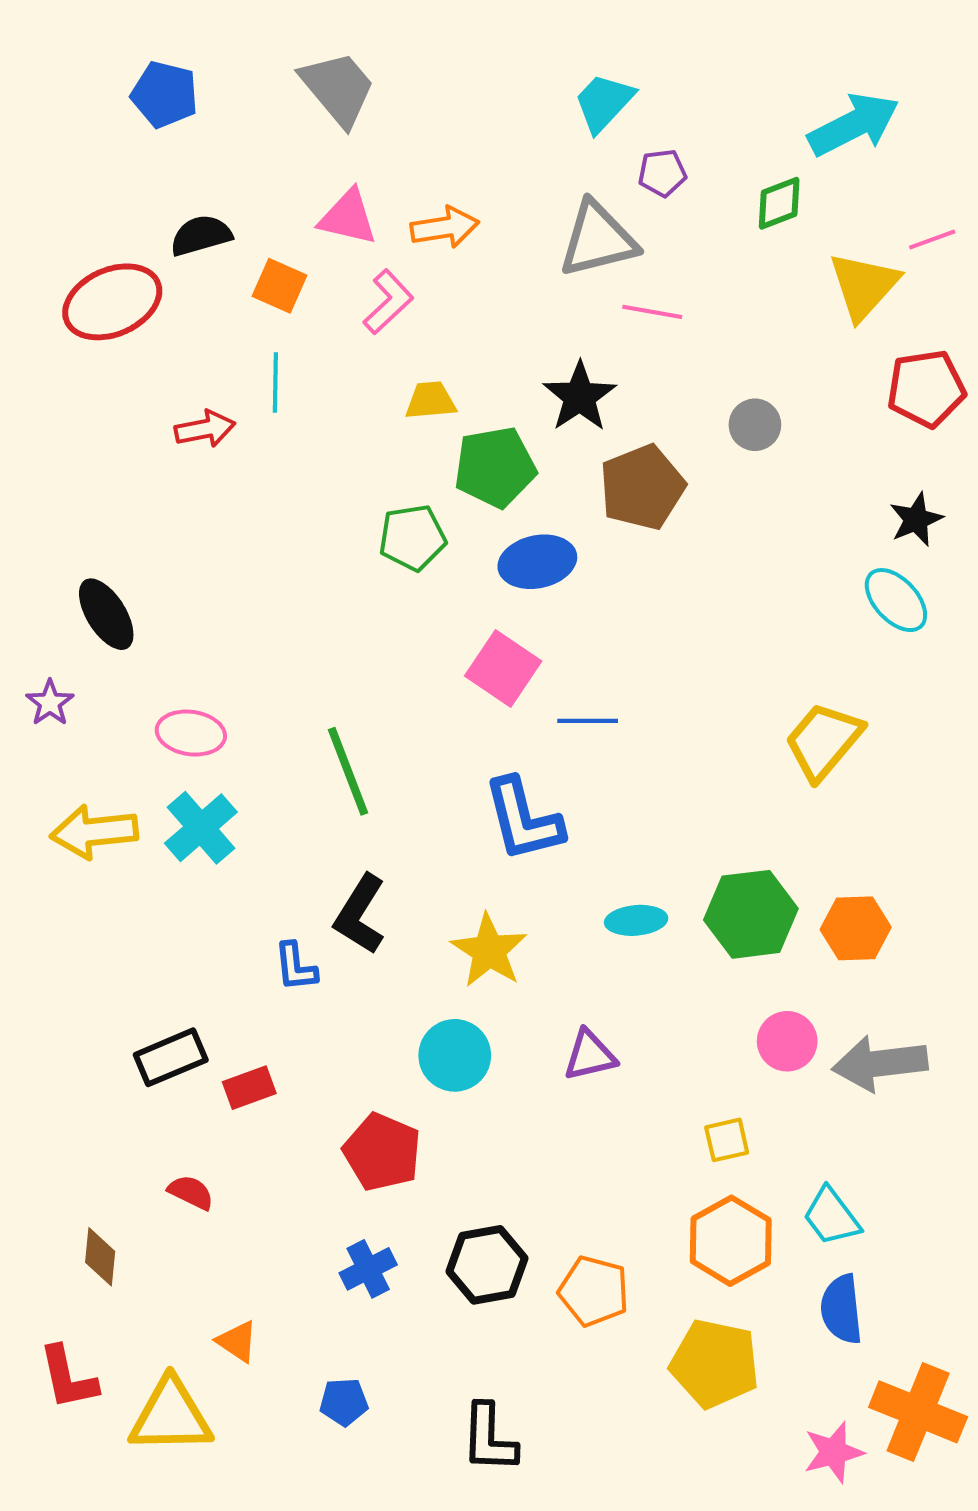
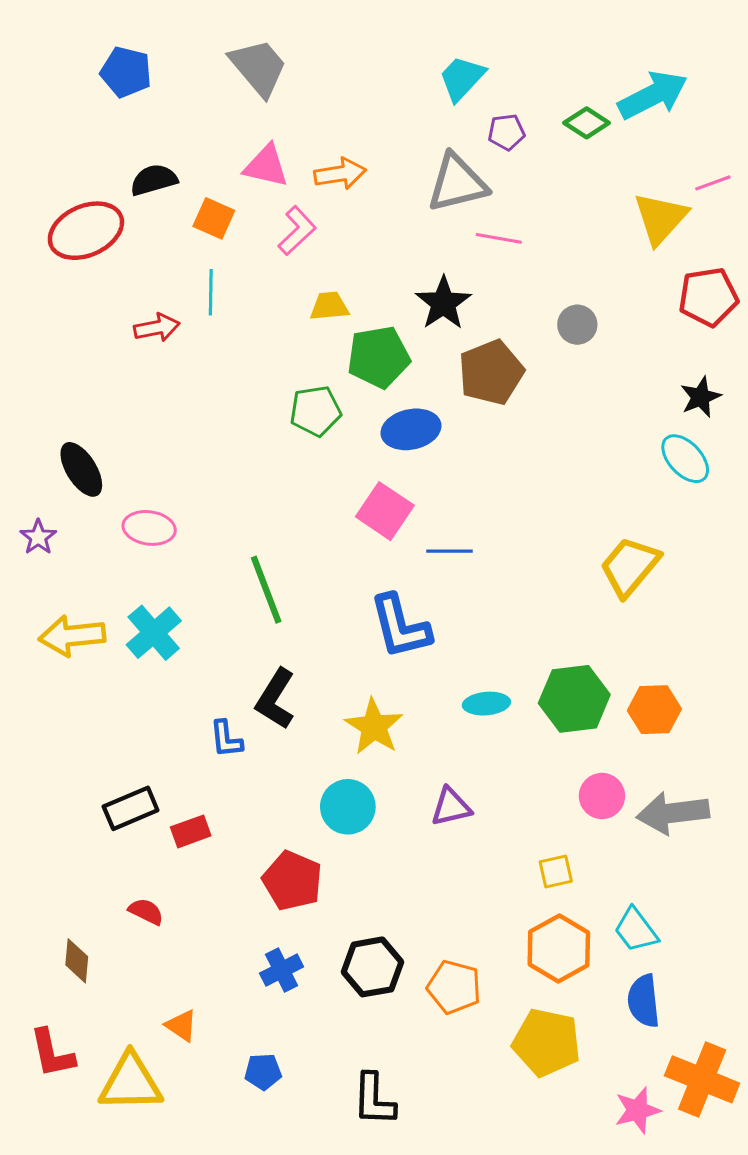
green diamond: (779, 203) -> (587, 123), moved, turned 54
pink ellipse: (191, 733) -> (149, 528), moved

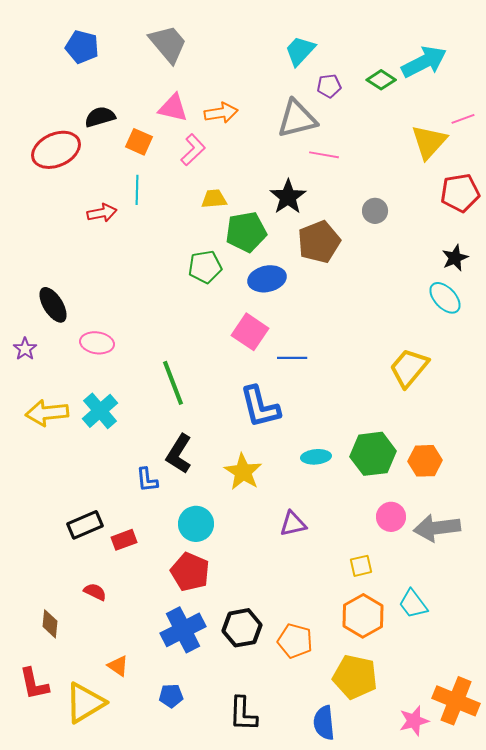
cyan circle: (348, 807) -> (196, 524), moved
blue cross: (282, 970) -> (183, 630), size x1.6
blue semicircle: (644, 1001) -> (324, 723), moved
yellow triangle: (131, 1083) -> (85, 703), turned -30

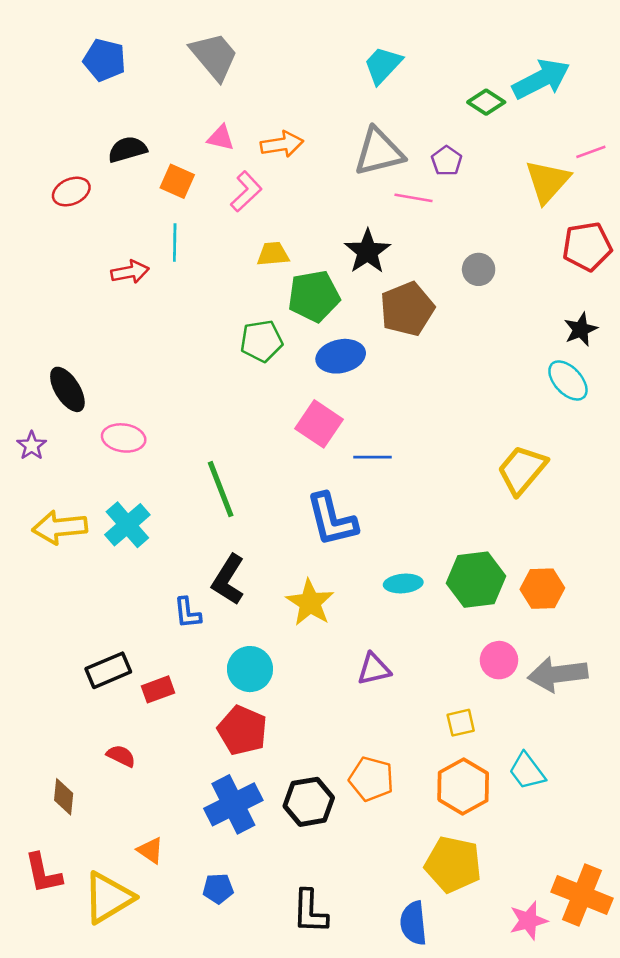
purple pentagon: (329, 86) -> (447, 161), moved, turned -30
pink triangle: (173, 108) -> (221, 138), size x0.7
red ellipse: (56, 150) -> (71, 192), size x0.6
orange pentagon: (295, 641) -> (371, 779), moved

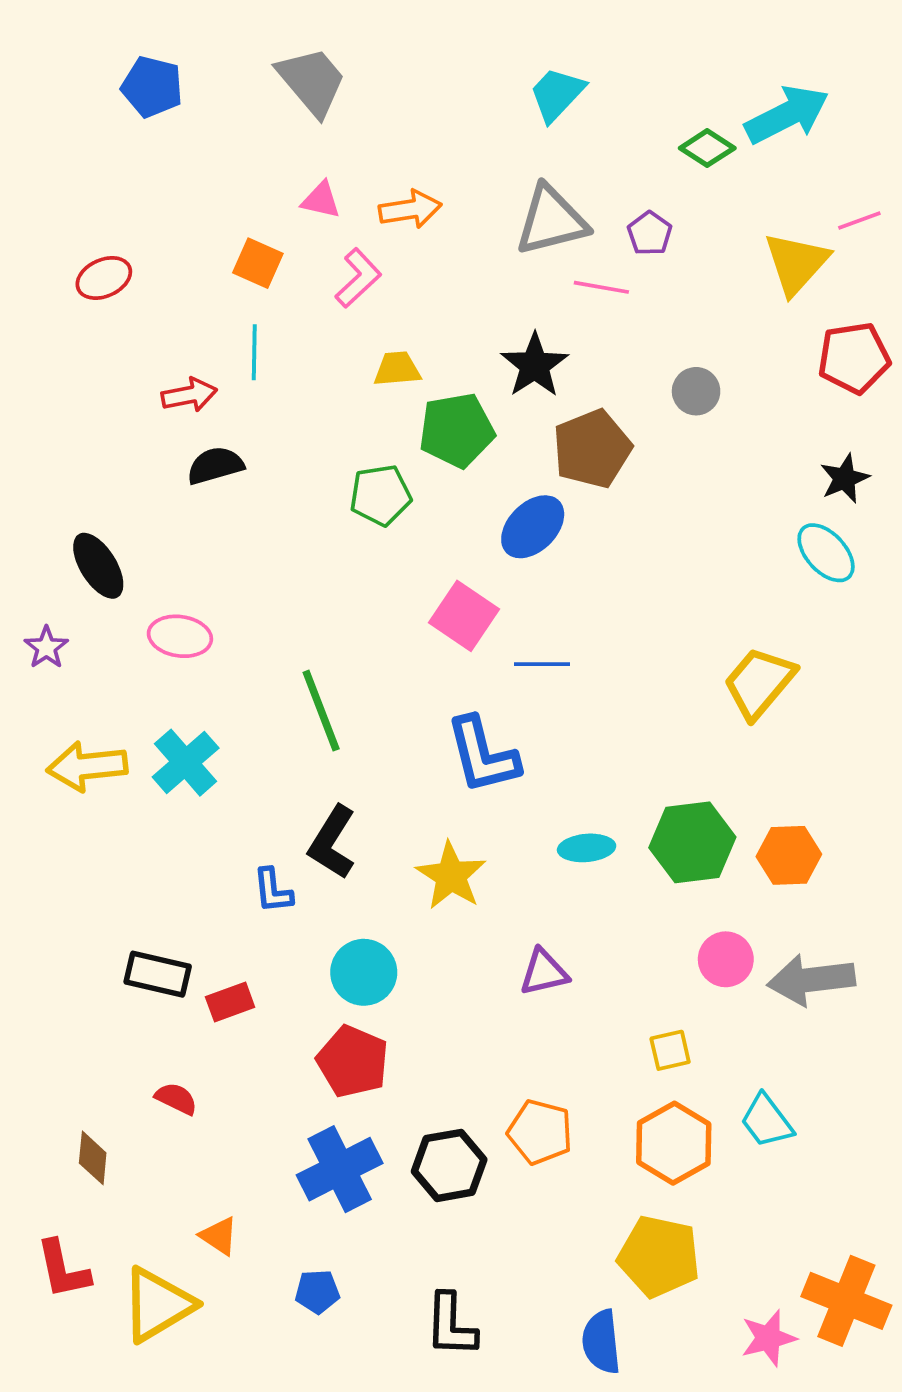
black semicircle: (127, 149) -> (215, 465), moved
blue ellipse: (341, 356) -> (533, 527), moved, turned -33
black rectangle: (108, 670) -> (158, 974), turned 36

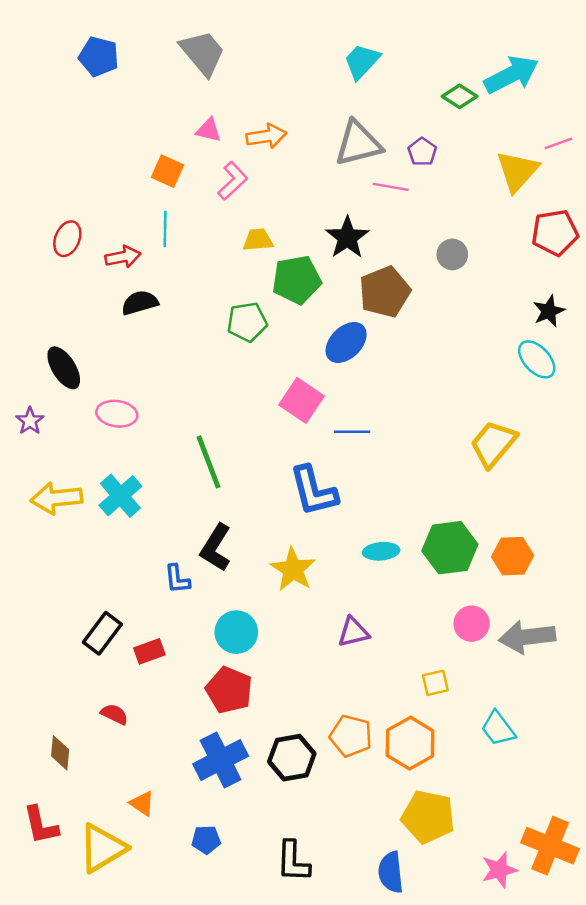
red ellipse: (104, 278) -> (67, 239), moved, turned -44
black rectangle: (158, 974) -> (102, 633), turned -66
orange hexagon: (674, 1143) -> (410, 743), moved

